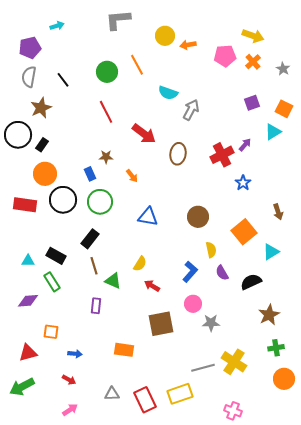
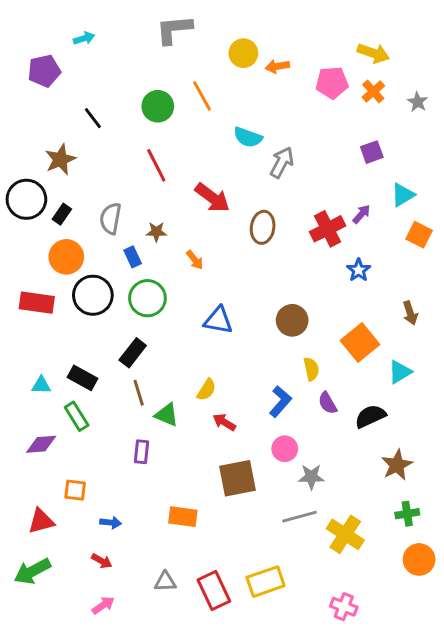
gray semicircle: (29, 77) -> (111, 218), moved
orange square: (284, 109) -> (419, 235), moved
gray line: (203, 368) -> (299, 517), moved

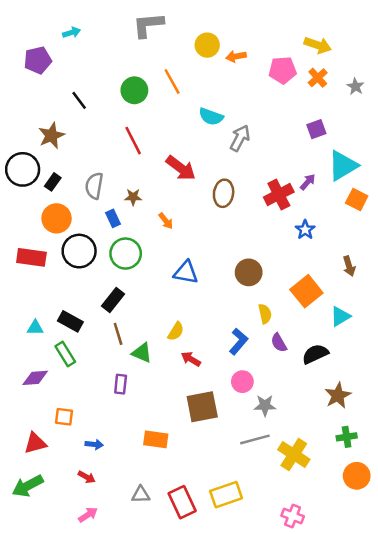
cyan triangle: (403, 195) -> (343, 166), size x1.5

